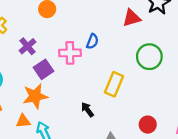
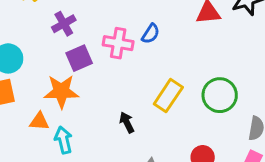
green circle: (149, 57) -> (220, 95), moved

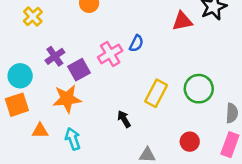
purple cross: (64, 24) -> (55, 56), moved
pink cross: (118, 43) -> (110, 54), turned -35
orange triangle: (39, 121) -> (40, 131), moved

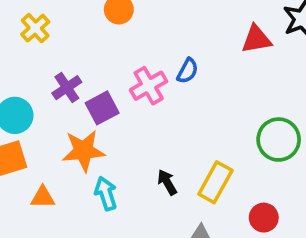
yellow rectangle: (156, 93) -> (215, 182), moved
cyan arrow: (73, 139) -> (106, 193), moved

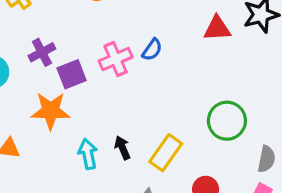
cyan arrow: (106, 193) -> (88, 154), moved

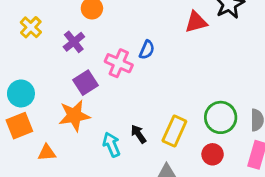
purple cross: (42, 52) -> (74, 42), moved
pink cross: (116, 59) -> (119, 63), turned -32
green circle: (227, 121) -> (221, 117), moved

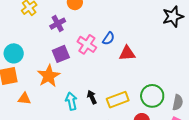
red triangle: (196, 22) -> (127, 53), moved
orange star: (74, 116) -> (49, 76), turned -30
yellow rectangle: (174, 131) -> (118, 100), turned 35

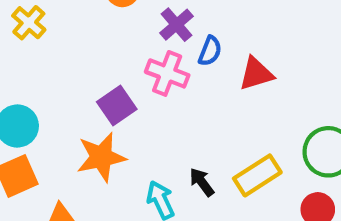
purple cross: (58, 24) -> (176, 25), moved
orange star: (49, 76) -> (101, 157), turned 30

